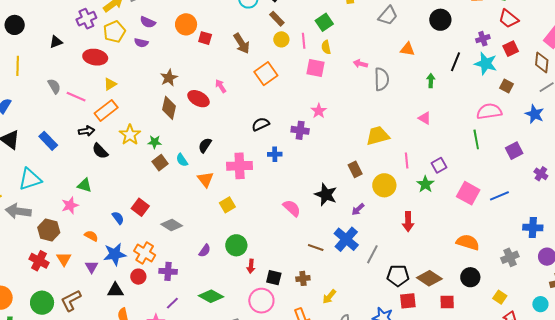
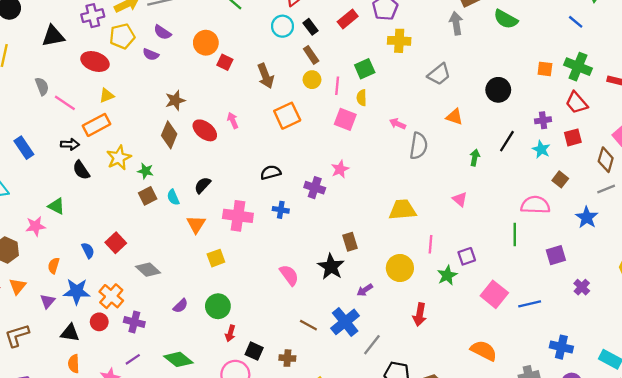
black triangle: (56, 42) -> (53, 36), size x1.5
cyan star: (486, 64) -> (541, 149), size x0.7
brown rectangle: (355, 169) -> (350, 242), moved
orange semicircle: (91, 236) -> (54, 266), turned -112

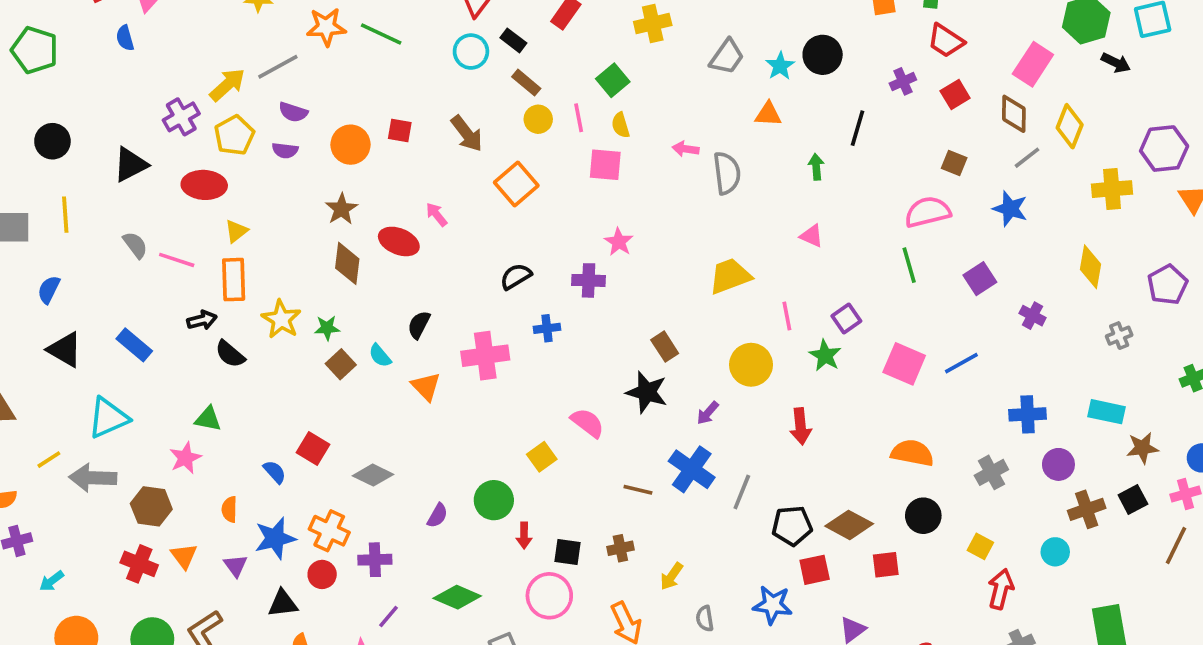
orange circle: (206, 43) -> (350, 145), moved
orange rectangle: (96, 125) -> (234, 280), turned -48
cyan star: (541, 149) -> (780, 66), moved, turned 30
yellow square: (216, 258) -> (542, 457), moved

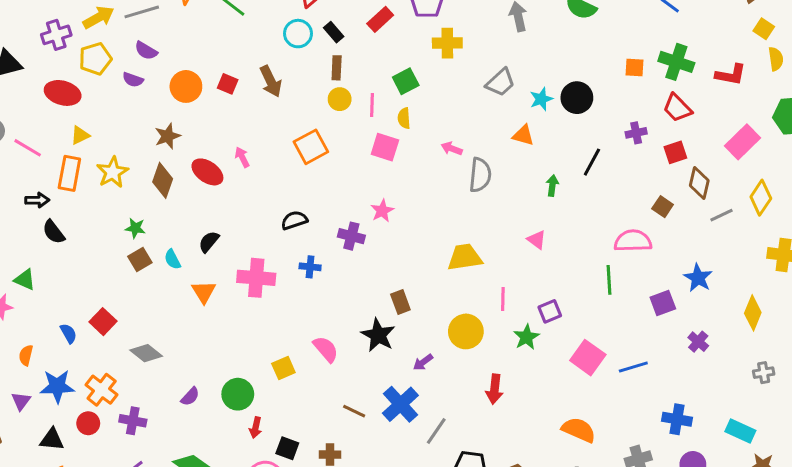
brown rectangle: (526, 83) -> (337, 68), turned 40
brown diamond: (1014, 114) -> (699, 183), moved
brown arrow: (467, 134) -> (271, 81), moved
blue star: (1010, 209) -> (698, 278), moved
yellow star: (281, 319) -> (113, 172), moved

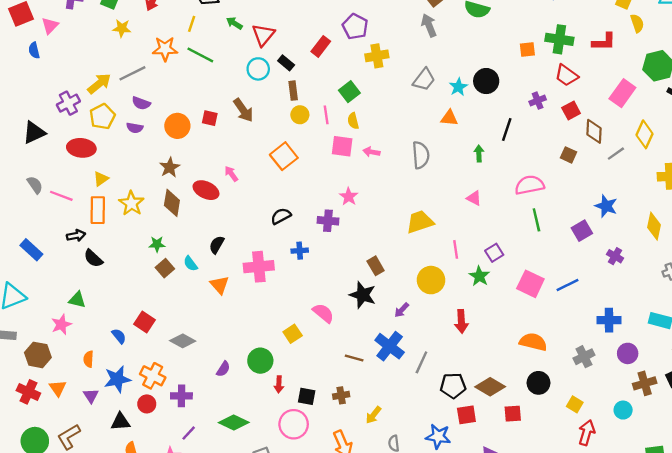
pink arrow: (452, 148) -> (371, 152), moved
pink semicircle: (633, 241) -> (529, 185), moved

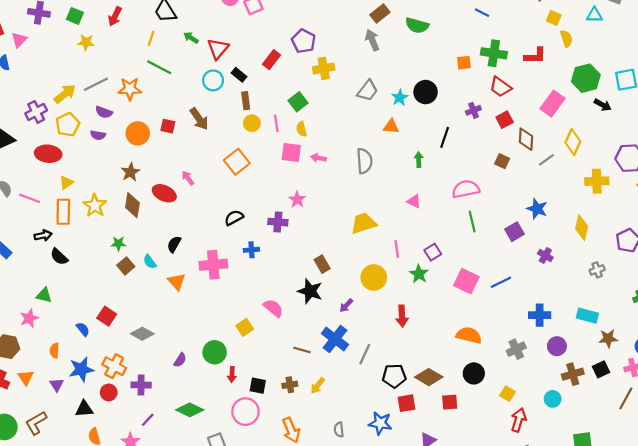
orange star: (165, 49) -> (130, 89), moved
yellow arrow: (373, 415) -> (318, 386), moved

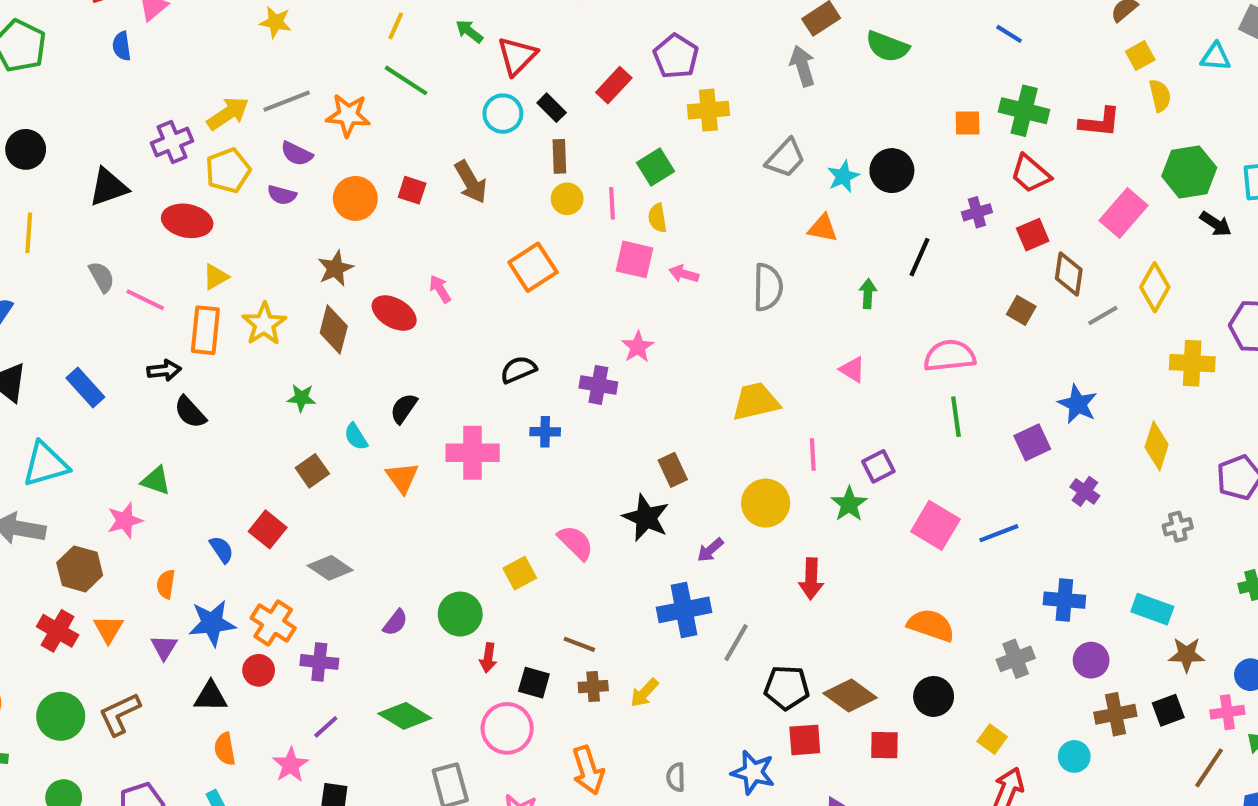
yellow square: (554, 18) -> (1140, 56), turned 32
brown square: (126, 266) -> (312, 471), moved
blue cross: (335, 339) -> (684, 610), turned 36
brown line: (302, 350) -> (579, 644), moved

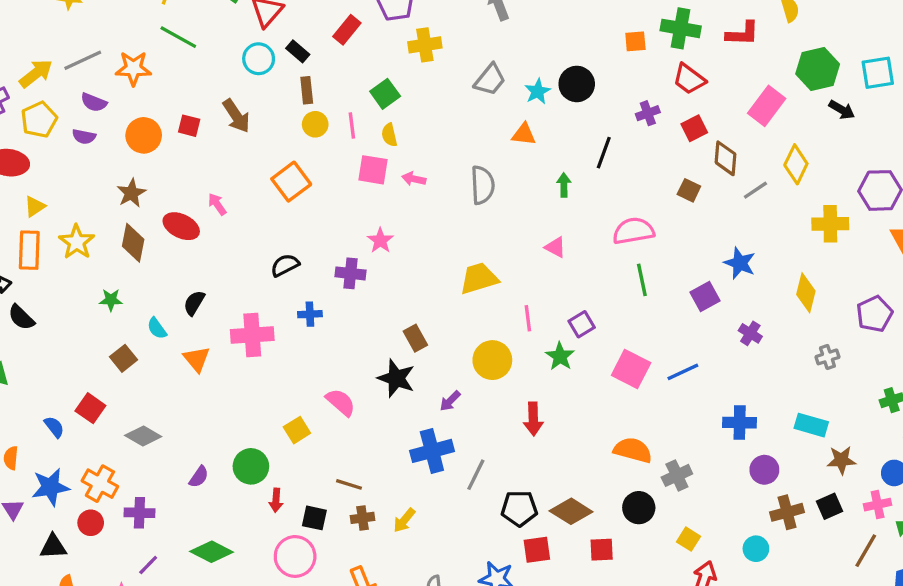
gray cross: (1016, 659) -> (677, 475), moved

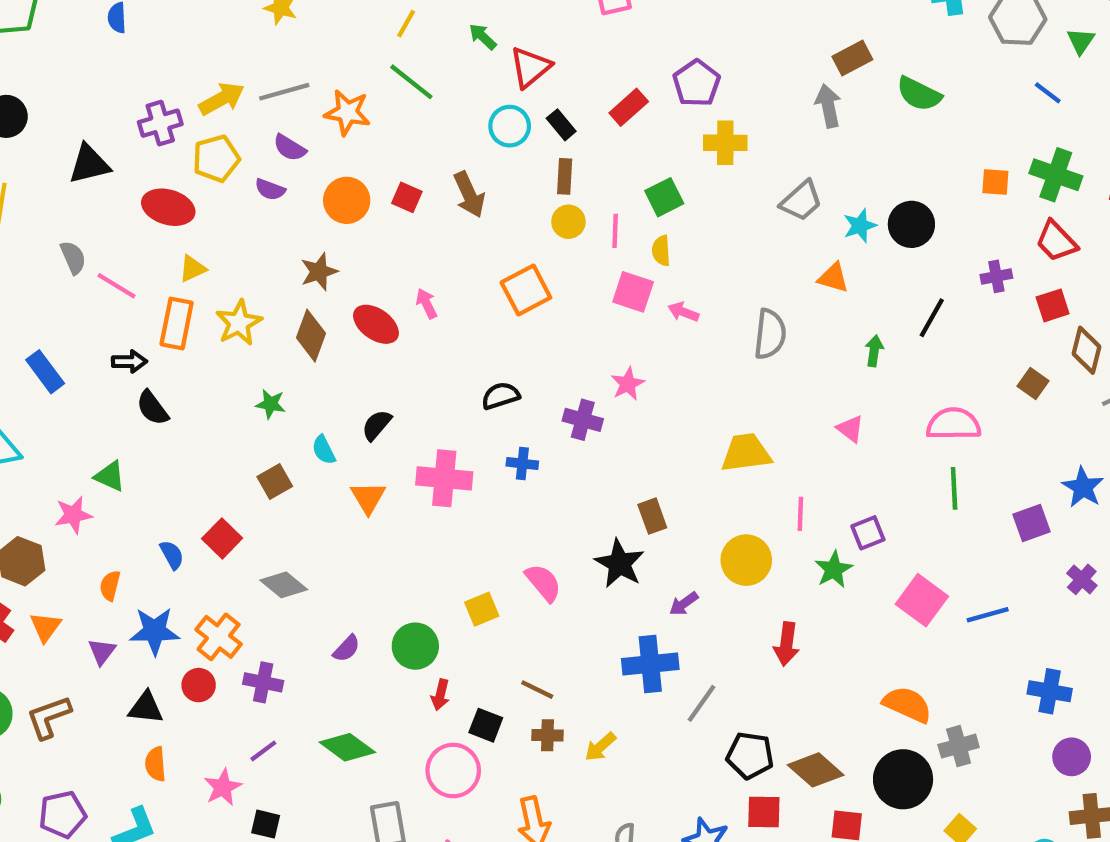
black circle: (639, 508) -> (903, 779), size x1.4

